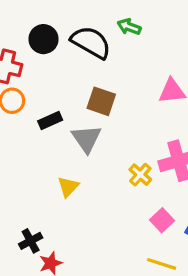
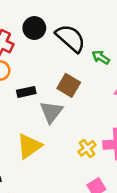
green arrow: (129, 27) -> (101, 57), moved
yellow triangle: (68, 187) -> (29, 146), size x1.5

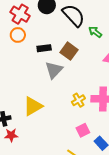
black rectangle: (26, 92) -> (44, 48), moved
yellow triangle: (29, 146) -> (33, 106), moved

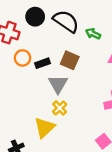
orange circle: (18, 35) -> (23, 58), moved
yellow cross: (78, 100) -> (60, 108), moved

